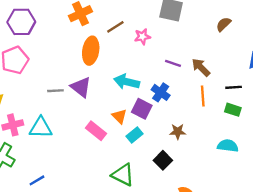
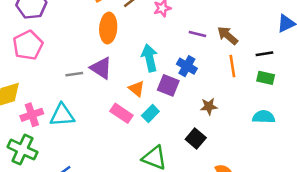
cyan arrow: (127, 82) -> (150, 58), turned 70
orange triangle: (119, 116) -> (137, 89), moved
cyan rectangle: (135, 135) -> (150, 113), moved

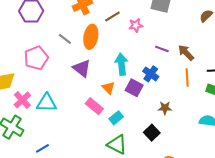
pink pentagon: (28, 45) -> (36, 58), moved
gray line: (74, 74) -> (65, 39), moved, turned 40
cyan rectangle: (150, 113) -> (116, 118), moved
pink cross: (32, 115) -> (22, 100), turned -30

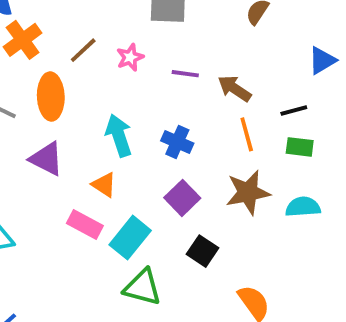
purple line: (162, 49) -> (185, 74), moved
purple square: (134, 88) -> (182, 198), moved, turned 30
brown star: (165, 108) -> (248, 192), moved, size x1.6
cyan rectangle: (116, 118) -> (130, 238), size x1.5

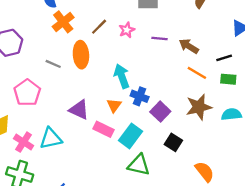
orange line: (247, 134) -> (197, 73), turned -42
blue cross: (177, 142) -> (140, 96), moved
purple triangle: (46, 159) -> (79, 110), moved
orange triangle: (104, 185) -> (114, 105), turned 35

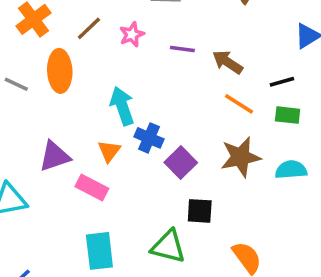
purple triangle: (79, 110) -> (55, 156), turned -45
cyan rectangle: (130, 136) -> (99, 251), moved, turned -45
black square: (173, 142) -> (200, 211), turned -30
green triangle: (139, 165) -> (168, 247), moved

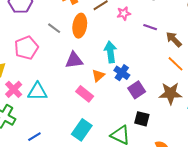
purple triangle: (55, 156) -> (74, 60), moved
cyan rectangle: (99, 251) -> (82, 130), turned 30

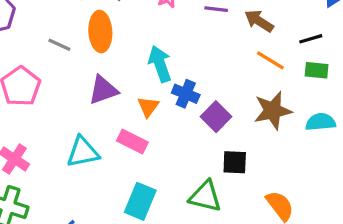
cyan triangle: (38, 92) -> (83, 152), moved

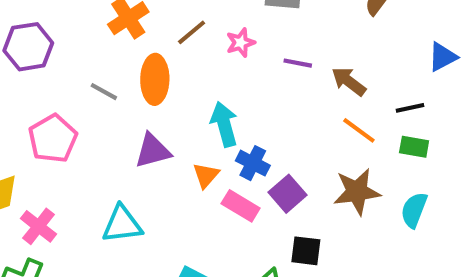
cyan semicircle: (321, 122) -> (414, 210), turned -68
pink rectangle: (132, 142) -> (241, 206), moved

